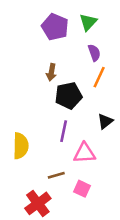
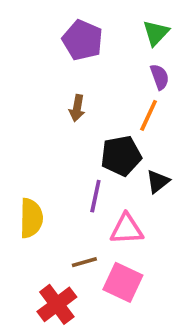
green triangle: (88, 22) -> (156, 33), moved
purple semicircle: (94, 53) -> (160, 77), moved
black pentagon: (69, 96) -> (121, 156), moved
pink square: (82, 189) -> (123, 282), size x1.5

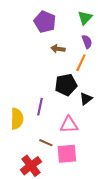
brown arrow: (77, 108) -> (58, 49), moved, turned 88
purple line: (95, 196) -> (40, 107), moved
brown line: (84, 262) -> (46, 143), turned 40
pink square: (123, 282) -> (67, 154), turned -30

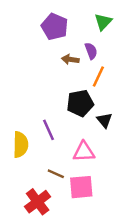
purple semicircle: (87, 42) -> (91, 51), moved
black triangle: (86, 99) -> (104, 120), turned -32
purple line: (40, 107) -> (48, 130), turned -36

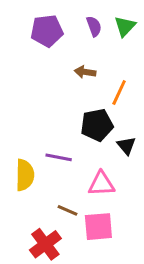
purple pentagon: (55, 27) -> (47, 31), moved, turned -30
purple semicircle: (91, 51) -> (94, 26), moved
purple line: (48, 130) -> (59, 157), turned -55

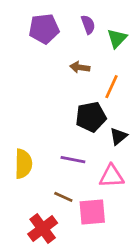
green triangle: (125, 26) -> (117, 38), moved
black triangle: (126, 146) -> (118, 136), turned 30
purple line: (59, 157) -> (73, 160), moved
pink triangle: (101, 184) -> (112, 176), moved

